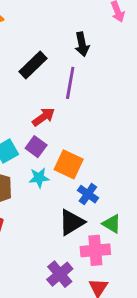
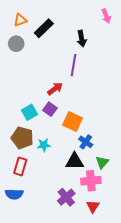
black rectangle: (33, 65) -> (44, 28), moved
cyan star: (39, 178) -> (44, 145), moved
black triangle: (72, 222) -> (74, 161), turned 30
green triangle: (112, 224) -> (102, 162), turned 40

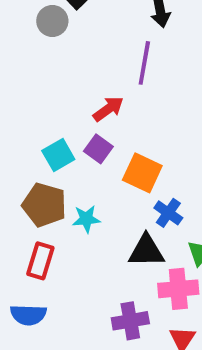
gray circle: (16, 44) -> (52, 21), moved
purple cross: (66, 197) -> (130, 321), turned 30

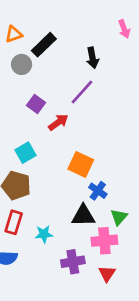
purple line: (144, 63) -> (82, 92), turned 32
purple square: (98, 149) -> (36, 104), moved
cyan star: (86, 219) -> (44, 234), moved

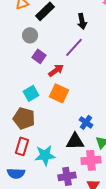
gray circle: (22, 64) -> (30, 35), moved
orange square: (81, 164) -> (59, 93), moved
cyan star: (44, 234) -> (45, 155), size x1.5

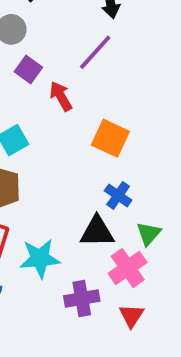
red arrow: (56, 70) -> (61, 96), turned -84
orange square: (59, 93) -> (110, 138), moved
pink cross: (91, 160) -> (128, 268), turned -30

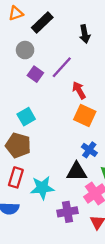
purple line: (95, 52) -> (62, 67), moved
red arrow: (61, 96) -> (79, 90), moved

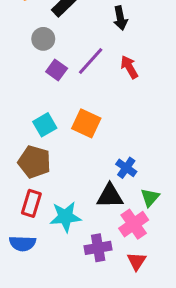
red arrow: (79, 90) -> (129, 67), moved
orange square: (85, 115) -> (86, 123), moved

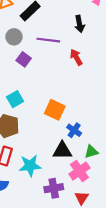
black arrow: (120, 18) -> (79, 24), moved
purple line: (91, 61) -> (48, 40), moved, turned 55
orange square: (86, 123) -> (55, 110), moved
green triangle: (150, 197) -> (91, 152), turned 32

